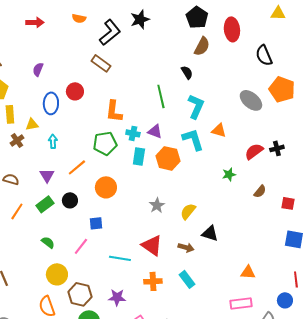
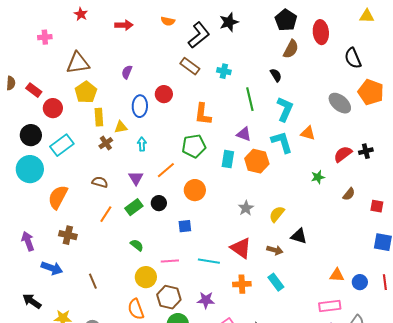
cyan cross: (133, 133) -> (224, 71), moved
pink line: (81, 246) -> (170, 261), moved, turned 48
blue circle: (285, 300) -> (360, 282), moved

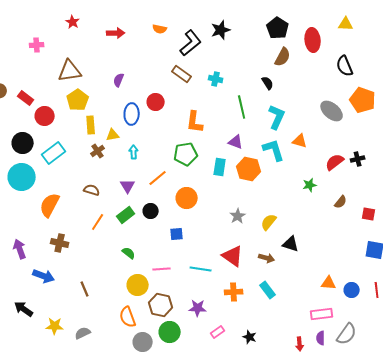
yellow triangle: (367, 16) -> (346, 24), moved

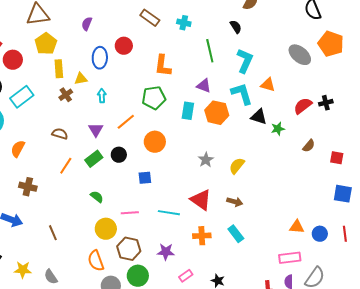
orange semicircle: (50, 205) -> (18, 149), size x0.7
black triangle: (291, 244) -> (259, 117), moved
gray semicircle: (83, 333) -> (51, 277), turned -98

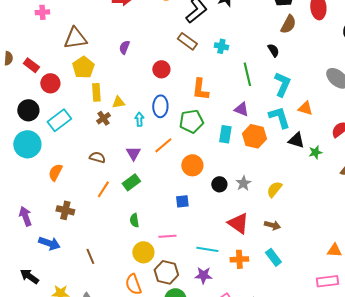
blue ellipse: (100, 58) -> (160, 106), moved
black circle: (119, 155) -> (219, 184), moved
green semicircle: (97, 197) -> (134, 220), turned -136
cyan line: (169, 213) -> (207, 249), moved

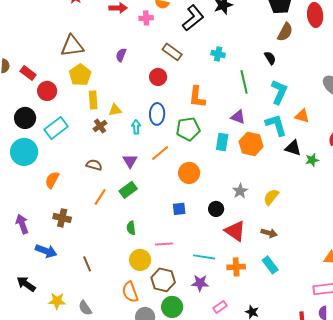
pink cross: (42, 12) -> (146, 18), moved
brown rectangle: (187, 41) -> (172, 52), moved
black circle: (219, 184) -> (216, 209), moved

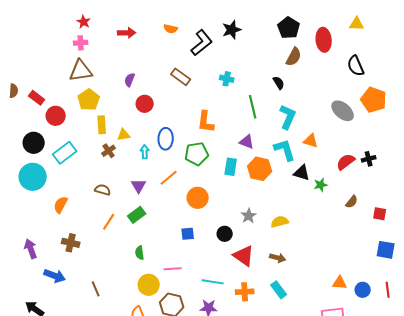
pink cross: (146, 18) -> (81, 43), moved
red circle: (158, 77) -> (145, 104), moved
yellow semicircle: (271, 197) -> (280, 222), turned 36

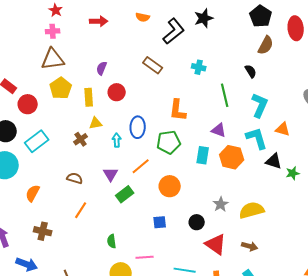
yellow rectangle: (102, 125) -> (89, 97), moved
green rectangle: (137, 215) -> (125, 194), moved
yellow semicircle: (280, 222) -> (252, 210), size x1.4

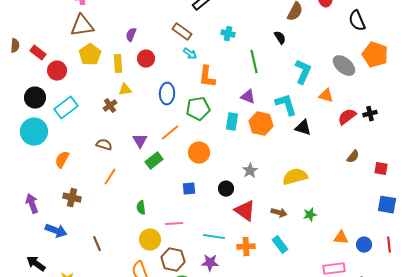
cyan L-shape: (260, 105) -> (303, 72), moved
orange triangle: (283, 129) -> (326, 96), moved
cyan arrow: (117, 140) -> (190, 54), moved, turned 128
green star: (293, 173) -> (310, 215), moved
yellow semicircle: (252, 210) -> (295, 177), moved

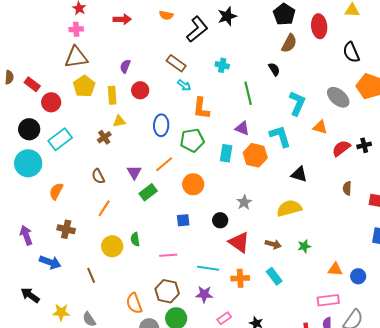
black triangle: (303, 128) -> (299, 174), moved
brown semicircle: (104, 145) -> (98, 176), turned -133
brown semicircle: (353, 157) -> (347, 188), turned 144
yellow circle: (150, 240) -> (112, 246), moved

